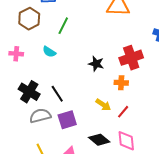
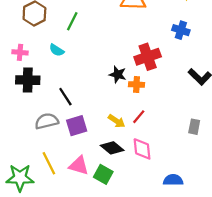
black star: (96, 64) -> (118, 75), moved
black cross: (29, 92) -> (28, 80), moved, turned -30
yellow arrow: (103, 105) -> (117, 121), moved

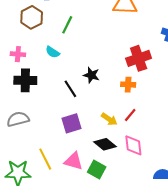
black star: (118, 75) -> (91, 75), moved
black line: (65, 97) -> (70, 89), moved
gray semicircle: (47, 121) -> (18, 119), moved

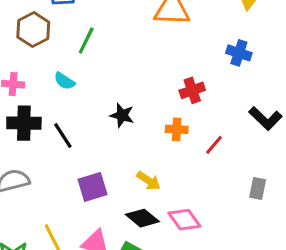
red cross: (139, 58) -> (192, 90), size x0.7
black line: (70, 89) -> (63, 136), moved
red line: (130, 115) -> (214, 145), moved
pink diamond: (133, 145) -> (184, 220), turned -30

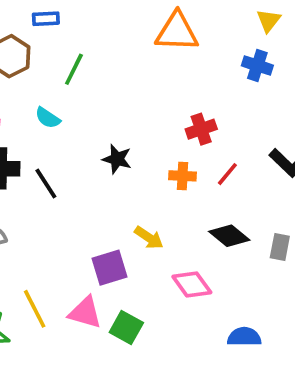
blue cross: (239, 53) -> (257, 66), moved
red line: (214, 145) -> (227, 174), moved
purple square: (92, 187) -> (109, 268), moved
black diamond: (142, 218) -> (229, 236), moved

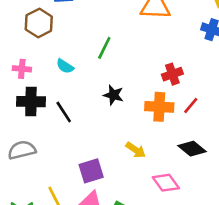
green line: (74, 69) -> (104, 48), moved
orange cross: (182, 176) -> (159, 107), size x1.5
purple square: (109, 268) -> (91, 171), moved

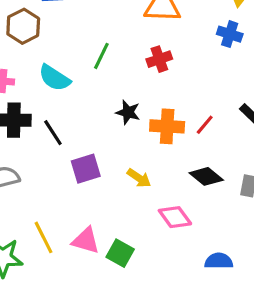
cyan semicircle: (65, 66) -> (54, 78), size x1.5
red cross: (172, 74) -> (159, 59), moved
black star: (113, 95) -> (128, 112), moved
purple square: (91, 171) -> (86, 169), moved

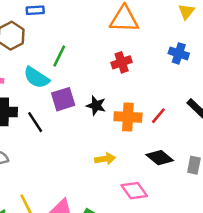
blue cross: (230, 34) -> (179, 53), moved
green line: (101, 56) -> (59, 56), moved
purple square: (86, 169) -> (63, 99), moved
yellow arrow: (139, 178) -> (105, 159), turned -42

